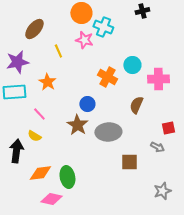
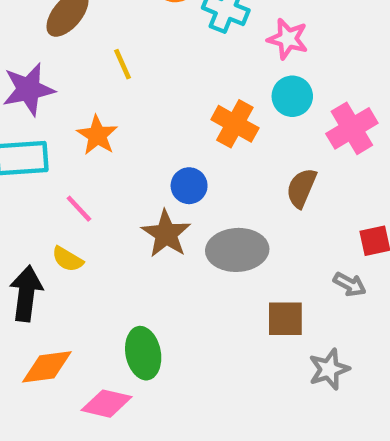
pink star: (84, 40) -> (288, 39), moved
pink cross: (158, 79) -> (352, 128), turned -30
orange diamond: (40, 173) -> (47, 367), moved
gray star: (162, 191) -> (329, 369), moved

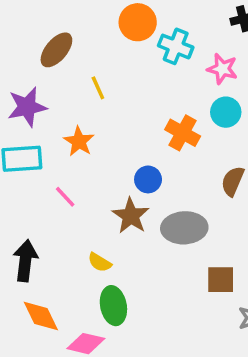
yellow semicircle: (67, 259) -> (100, 262), moved
orange diamond: (47, 367) -> (41, 316), turned 72

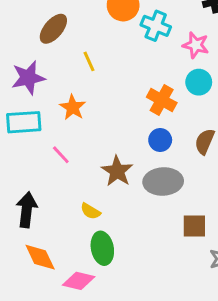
blue circle: (148, 179) -> (160, 140), moved

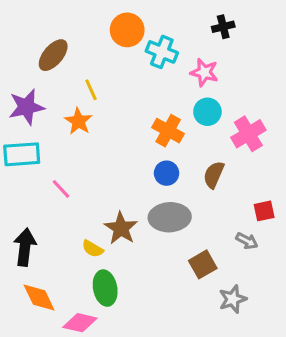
orange star: (73, 107) -> (78, 121), moved
brown star: (117, 171) -> (121, 228), moved
brown square: (194, 226) -> (203, 264), turned -30

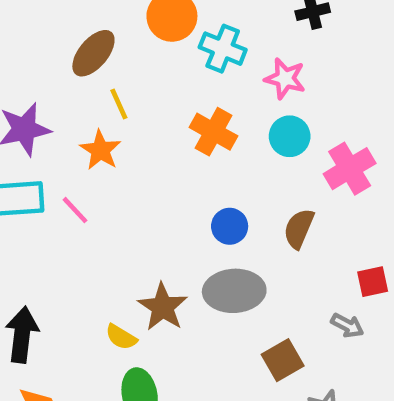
brown ellipse: (53, 55) -> (93, 53), moved
orange cross: (168, 131) -> (213, 132), moved
pink line: (61, 189) -> (75, 210), moved

